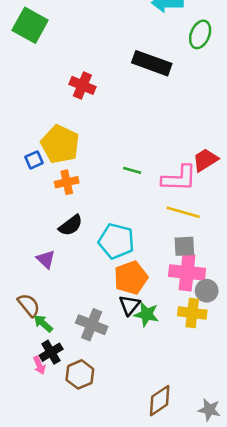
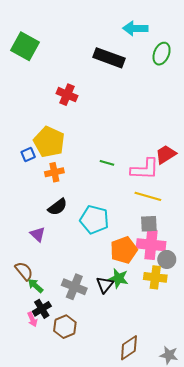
black rectangle: (152, 63) -> (109, 58), moved
orange pentagon: (131, 278) -> (124, 250), moved
black triangle: (129, 305) -> (105, 285), moved

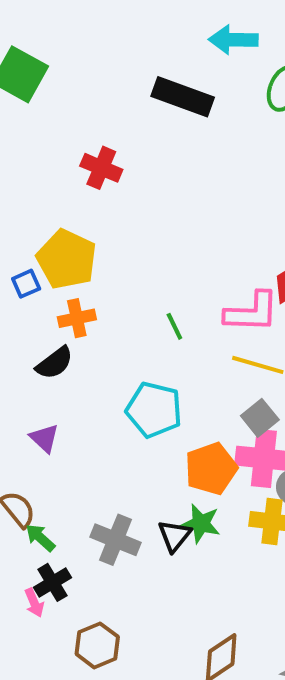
green line: (107, 163) -> (174, 326), moved, turned 48
black semicircle: (58, 207) -> (55, 363), moved
gray square: (149, 224) -> (260, 418), turned -36
brown hexagon: (65, 327) -> (97, 645), moved

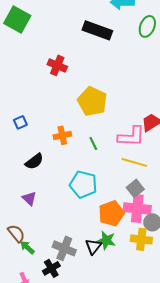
yellow pentagon: (67, 259) -> (92, 101), moved
orange cross: (77, 318) -> (62, 135), moved
black cross: (52, 582) -> (51, 268), moved

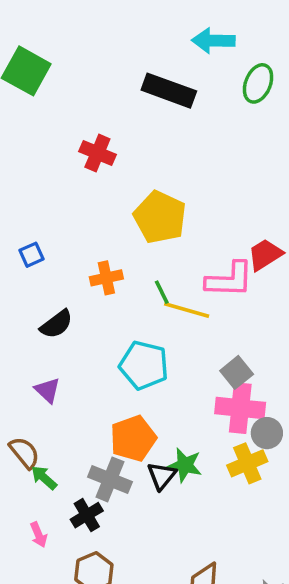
yellow line: (134, 162) -> (187, 310), moved
orange pentagon: (111, 213) -> (133, 438), moved
yellow cross: (141, 239) -> (247, 463), turned -30

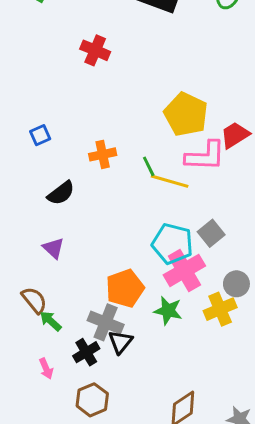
yellow pentagon: (160, 217) -> (186, 114), moved
cyan pentagon: (144, 365) -> (172, 244), moved
pink cross: (240, 408) -> (184, 270), moved, turned -36
black triangle: (162, 476) -> (120, 342), moved

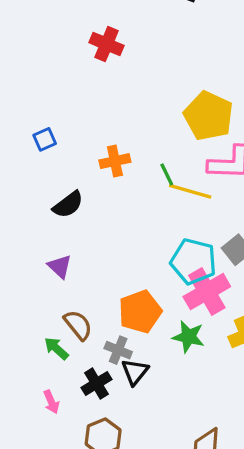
brown semicircle: (34, 300) -> (78, 325), moved
gray cross: (106, 322) -> (118, 350), size x0.7

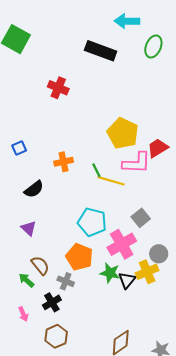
cyan pentagon: (193, 261) -> (92, 222), moved
orange pentagon: (140, 312) -> (79, 257), turned -30
black triangle: (135, 372) -> (127, 280), moved

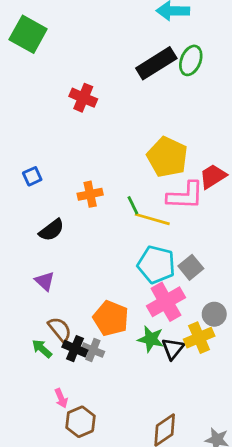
green ellipse: (153, 46) -> (191, 60), moved
black rectangle: (101, 51) -> (156, 63), moved, turned -52
cyan pentagon: (92, 222) -> (156, 265), moved
black cross: (52, 302) -> (75, 349), moved, turned -36
pink arrow: (23, 314) -> (61, 398), moved

